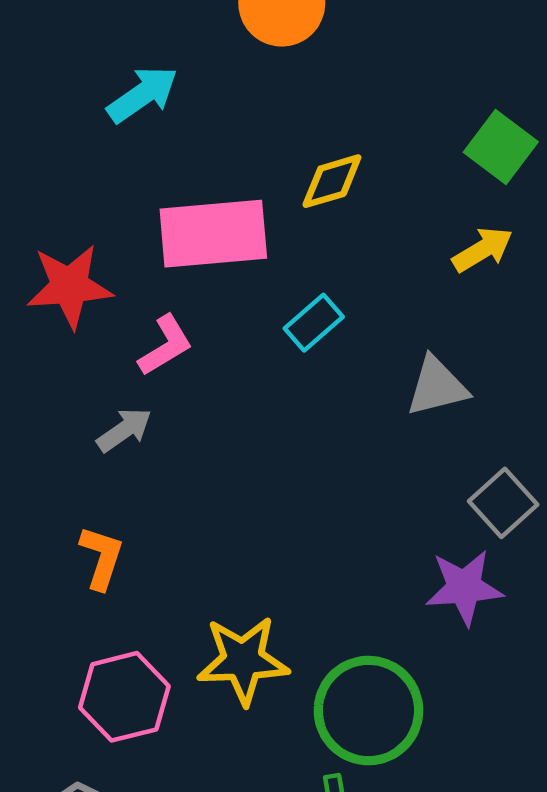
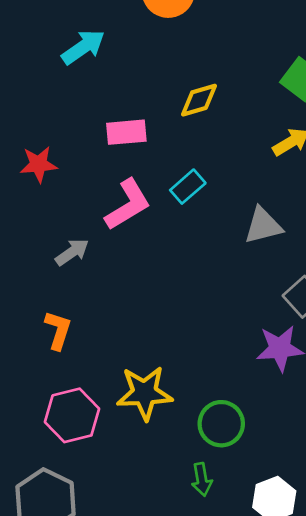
pink rectangle: (213, 234) -> (126, 132), size x0.6
red star: (70, 286) -> (39, 164), size x0.7
pink L-shape: (165, 345) -> (128, 205), moved, size x1.4
green circle: (368, 711) -> (221, 424), size x0.7

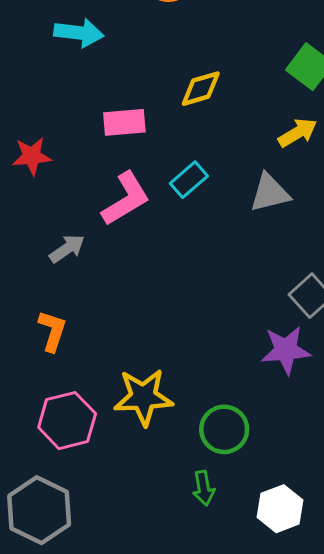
cyan arrow: (83, 47) -> (79, 33), turned 42
gray triangle: (263, 226) -> (270, 193), moved

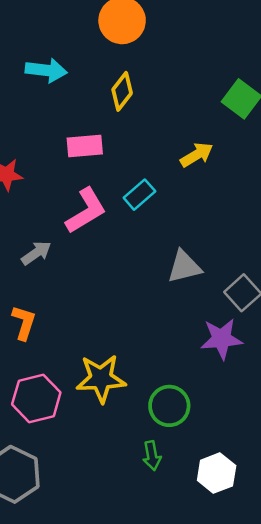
yellow diamond: (201, 89) -> (122, 91), moved, turned -36
yellow arrow: (298, 133) -> (197, 155), moved
gray triangle: (270, 193) -> (184, 267), moved

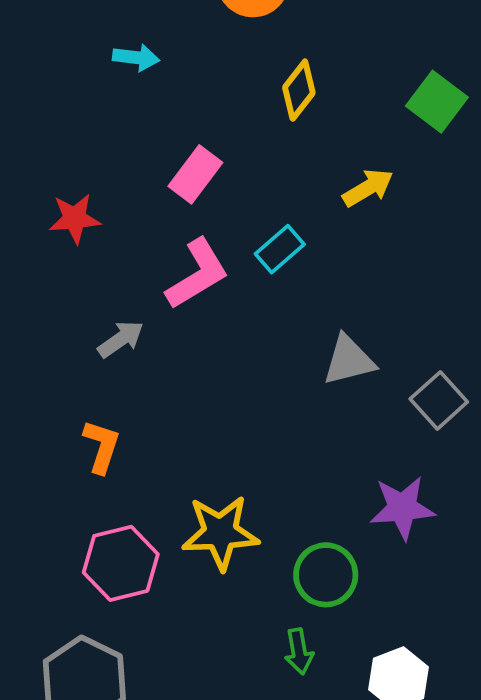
cyan arrow: (46, 70) -> (136, 57), size x0.7
yellow diamond: (122, 91) -> (299, 90), moved
pink rectangle: (85, 146) -> (195, 174), turned -48
purple star: (222, 339) -> (402, 508), moved

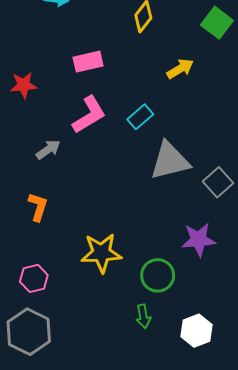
pink rectangle: (195, 174) -> (88, 62), turned 40
cyan rectangle: (280, 249) -> (140, 117), moved
gray triangle: (349, 360) -> (170, 161), size x1.4
pink hexagon: (121, 563) -> (34, 278), moved, size x0.7

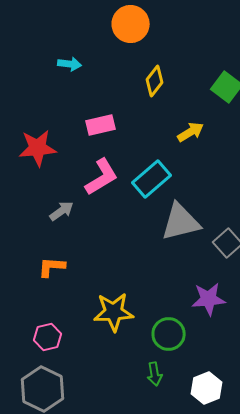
red star: (24, 85) -> (38, 148), size x1.4
cyan rectangle: (140, 117) -> (152, 179), size x1.5
orange L-shape: (38, 207) -> (52, 267), turned -104

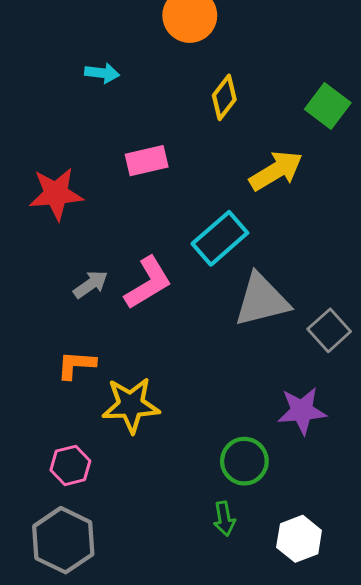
yellow arrow: (191, 132) -> (276, 171), size x1.4
pink L-shape: (102, 177) -> (148, 283), moved
yellow star: (114, 312) -> (131, 405), moved

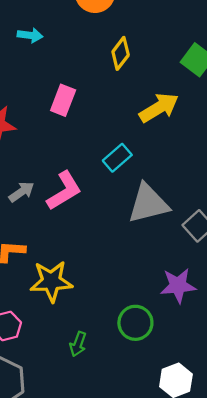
pink rectangle: (147, 161) -> (63, 100), turned -56
cyan rectangle: (220, 238) -> (117, 158), size x0.7
green arrow: (224, 519) -> (78, 344), moved, turned 30

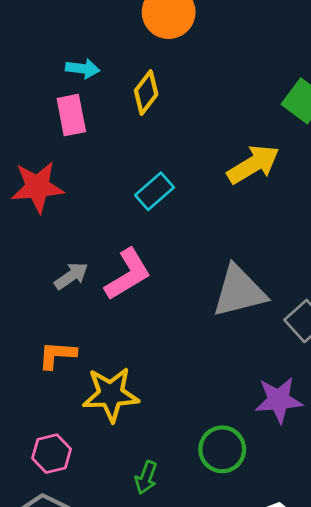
yellow diamond: (121, 53) -> (146, 93), moved
pink rectangle: (63, 100) -> (71, 115), moved, turned -32
cyan rectangle: (117, 158) -> (155, 191), moved

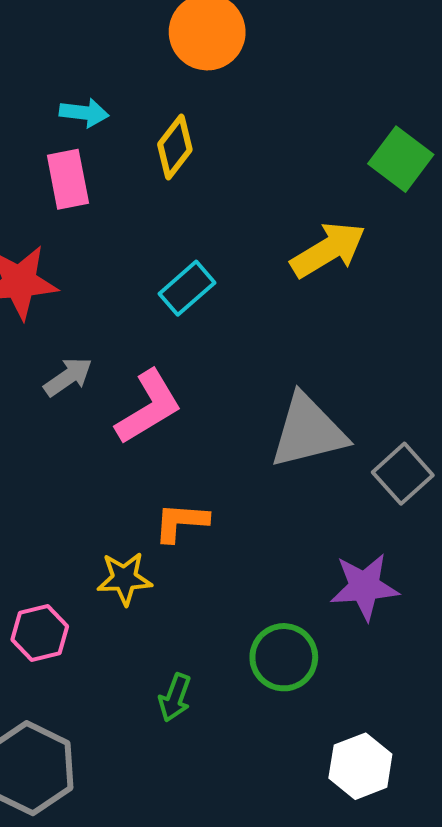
gray arrow: (71, 276) -> (68, 377), moved
orange L-shape: (57, 355) -> (181, 522), moved
yellow star: (111, 394) -> (124, 579), size x0.7
pink hexagon: (52, 454) -> (40, 633), moved

